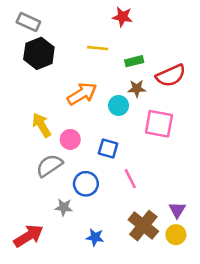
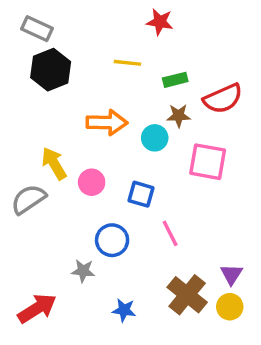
orange arrow: (82, 94) -> (107, 123), turned 32
gray semicircle: (49, 166) -> (28, 199), moved

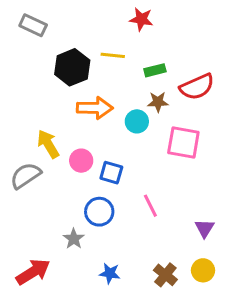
black hexagon: (51, 70) -> (72, 67), moved
blue square: (141, 194) -> (111, 173), moved
gray star: (83, 271) -> (74, 239), turned 30
purple triangle: (231, 274) -> (205, 228), moved
brown cross: (187, 295) -> (165, 275), moved, size x0.7

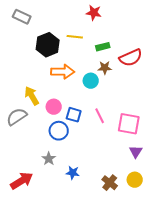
pink square: (183, 143) -> (129, 124), moved
pink line: (150, 206) -> (100, 116), moved
blue circle: (99, 212) -> (59, 131), moved
blue star: (110, 273) -> (73, 173), moved

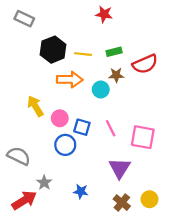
yellow line: (75, 37) -> (83, 54), moved
gray semicircle: (17, 117) -> (19, 156), moved, turned 60
purple triangle: (136, 152) -> (120, 168), moved, size x1.5
gray star: (49, 159) -> (44, 183), moved

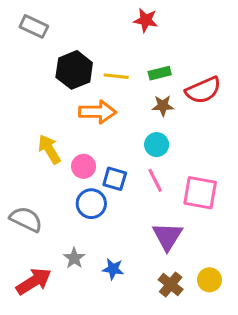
cyan circle: (101, 89) -> (157, 145), moved
gray star: (44, 183) -> (74, 258), moved

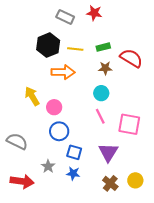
gray rectangle: (34, 26) -> (65, 17), moved
red semicircle: (203, 90) -> (131, 58), turned -125
blue square: (115, 179) -> (74, 152), moved
red arrow: (34, 281) -> (22, 181), turned 40

